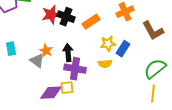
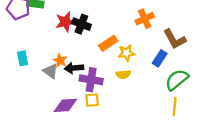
orange rectangle: (91, 22) -> (108, 43), moved
blue rectangle: (123, 49) -> (160, 58), moved
black arrow: (68, 53) -> (74, 68), moved, turned -90
yellow square: (67, 88) -> (92, 100), moved

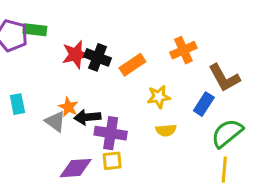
orange rectangle: (108, 43) -> (132, 65), moved
yellow semicircle: (123, 74) -> (166, 130), moved

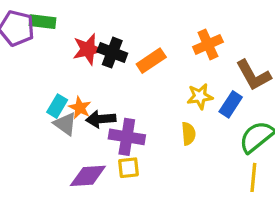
yellow star: (159, 97) -> (200, 96), moved
cyan rectangle: (17, 104) -> (57, 106), moved, turned 42
yellow semicircle: (166, 130) -> (188, 134), turned -90

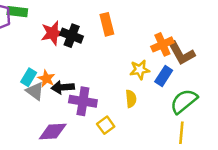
orange cross: (208, 44) -> (162, 44), moved
orange rectangle: (151, 61) -> (107, 24), moved, turned -70
yellow square: (128, 168) -> (106, 125), moved, turned -30

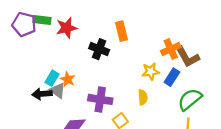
red star: (53, 33) -> (67, 28), moved
black cross: (72, 36) -> (99, 49), moved
black arrow: (63, 87) -> (42, 94), moved

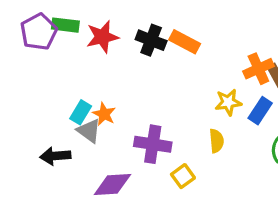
purple pentagon: (24, 24) -> (39, 32), turned 30
orange rectangle: (121, 31) -> (185, 42), turned -48
black cross: (99, 49) -> (151, 40), moved
black arrow: (42, 94) -> (55, 156), moved

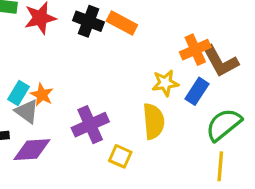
yellow semicircle: (217, 141) -> (154, 121), size x1.5
purple cross: (153, 144) -> (90, 125), turned -33
yellow square: (183, 176) -> (120, 156), turned -30
purple diamond: (112, 184) -> (32, 150), moved

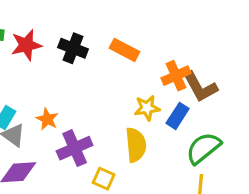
orange rectangle: (122, 23) -> (124, 50), moved
orange star: (42, 95) -> (47, 119), moved

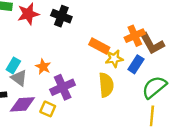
orange rectangle: (124, 50) -> (99, 46), moved
yellow square: (104, 179) -> (48, 109), moved

